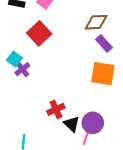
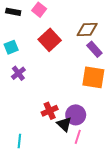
red square: (39, 33) -> (50, 40), moved
cyan square: (15, 59) -> (11, 47), moved, turned 32
purple circle: (93, 123) -> (76, 115), moved

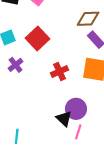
red square: (50, 40) -> (38, 39), moved
red cross: (50, 111) -> (60, 71), moved

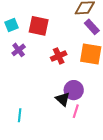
red square: (38, 39) -> (39, 26), turned -35

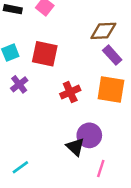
pink line: (76, 111) -> (101, 169), moved
cyan line: (20, 115) -> (20, 167), turned 48

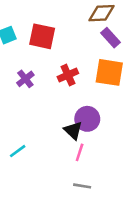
purple cross: (19, 84) -> (25, 79), moved
pink line: (101, 169) -> (80, 152), moved

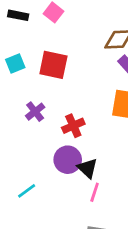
red cross: (68, 75) -> (73, 126), moved
purple circle: (87, 119) -> (68, 160), moved

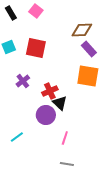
black rectangle: (18, 15) -> (11, 13), turned 48
black triangle: (87, 168) -> (60, 103), moved

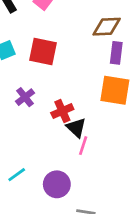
purple rectangle: (89, 49) -> (116, 53), turned 49
purple circle: (46, 115) -> (57, 184), moved
pink line: (65, 138) -> (83, 146), moved

